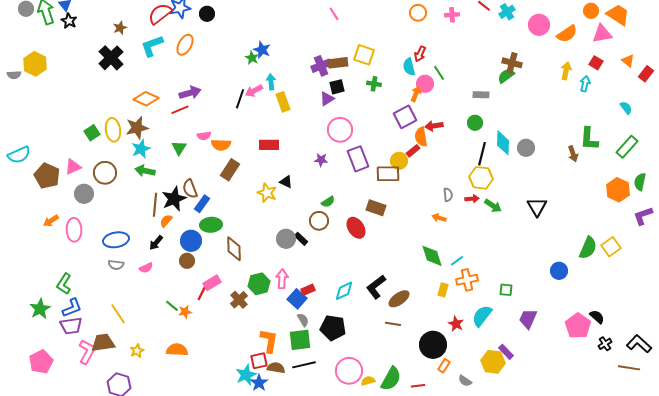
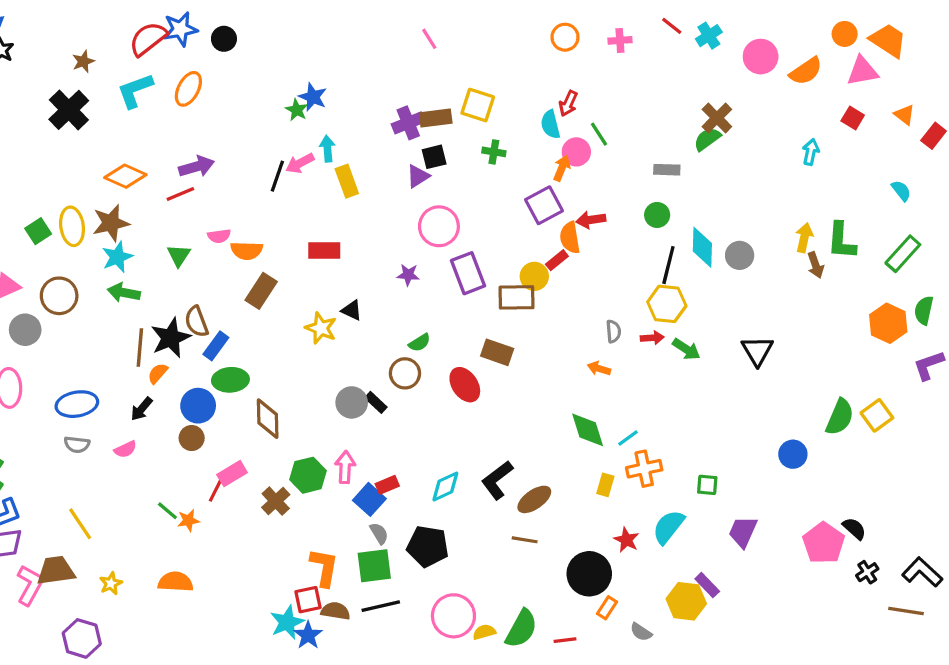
brown cross: (512, 63) -> (717, 118), turned 30
yellow arrow: (566, 71) -> (804, 238), moved
cyan arrow: (585, 84) -> (811, 152), moved

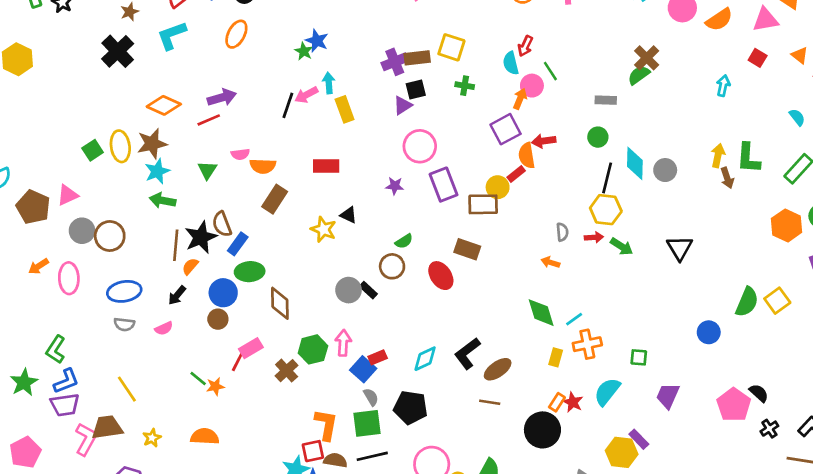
orange ellipse: (188, 89) -> (236, 34), moved
brown circle: (59, 296) -> (110, 236), moved
orange rectangle: (607, 608) -> (557, 402), moved

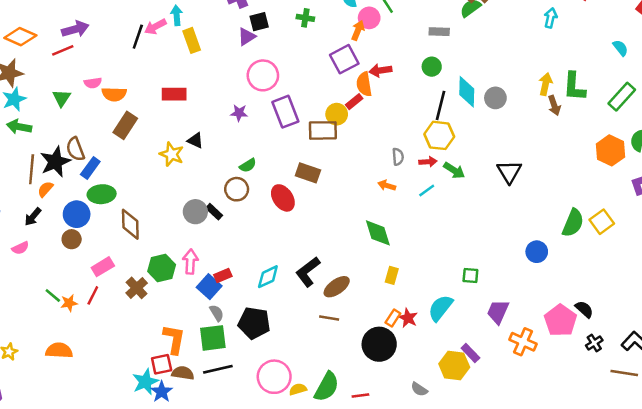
cyan line: (574, 319) -> (427, 190), moved
orange cross: (587, 344) -> (523, 342), moved, turned 36
red line: (238, 361) -> (93, 295), moved

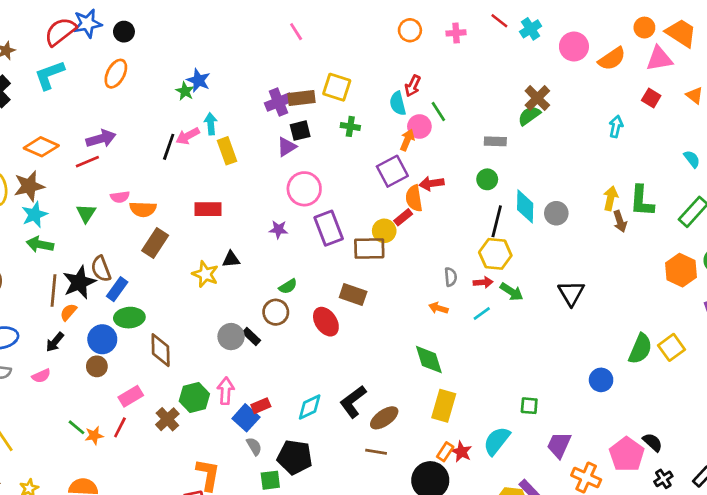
black triangle: (195, 140) -> (231, 259), turned -30
yellow rectangle: (392, 275) -> (444, 406), size x1.6
green square: (213, 338) -> (270, 480), moved, size x0.7

